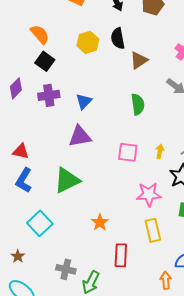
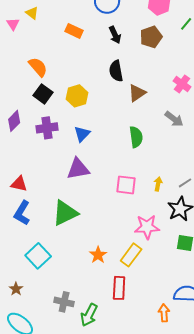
yellow hexagon: (88, 42) -> (77, 96), moved
yellow rectangle: (153, 230) -> (131, 255), moved, turned 50

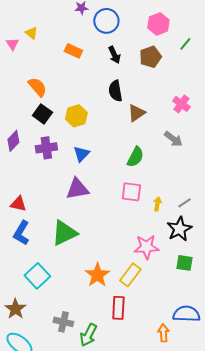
green semicircle: (136, 137) -> (135, 157), turned 35
pink square: (126, 185) -> (131, 192), moved
orange star: (98, 255) -> (97, 275), size x1.4
brown star: (16, 289) -> (15, 309), size x1.5

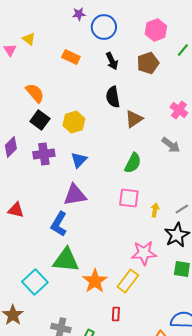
blue L-shape: (21, 233) -> (59, 224), moved
green triangle: (64, 233) -> (66, 260), moved, turned 32
red rectangle: (118, 308) -> (116, 314), size x0.6

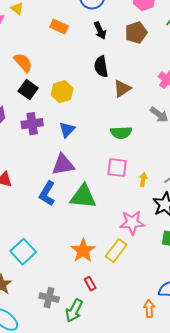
green semicircle: (133, 163) -> (121, 133), turned 60
green triangle: (66, 260) -> (83, 197), moved
red rectangle: (116, 314) -> (90, 284), moved, turned -32

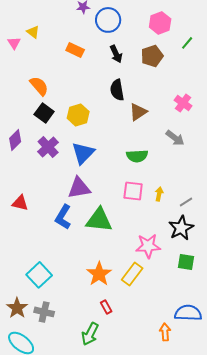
purple cross: (32, 124) -> (48, 147), turned -35
blue triangle: (67, 130) -> (83, 153), size x1.4
yellow arrow: (143, 180) -> (159, 194), moved
gray cross: (49, 298) -> (44, 312), moved

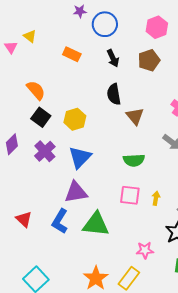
brown triangle: (138, 112) -> (135, 116), turned -36
red triangle: (20, 203) -> (24, 219), moved, turned 30
pink star: (148, 246) -> (145, 250), size x0.7

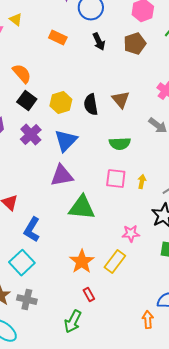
black semicircle: (114, 94) -> (91, 105), moved
blue L-shape: (60, 221) -> (32, 230), moved

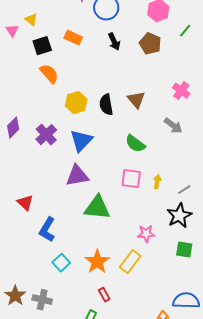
brown pentagon: (135, 44) -> (150, 44), turned -30
orange semicircle: (22, 74) -> (49, 74), moved
black square: (27, 101) -> (42, 46), moved, turned 36
green semicircle: (120, 144) -> (135, 144), turned 40
cyan square: (22, 263) -> (61, 263), moved, size x0.7

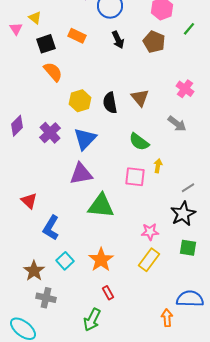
yellow arrow: (157, 182) -> (158, 166), moved
yellow rectangle: (130, 262) -> (149, 260), moved
brown star: (15, 296) -> (34, 271), moved

